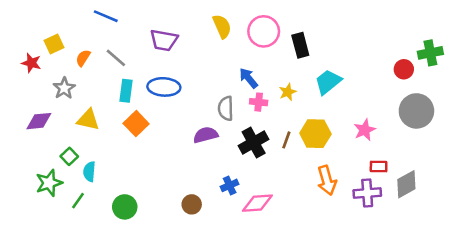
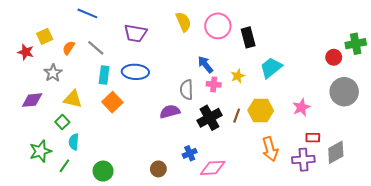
green square: (69, 156) -> (62, 122), moved

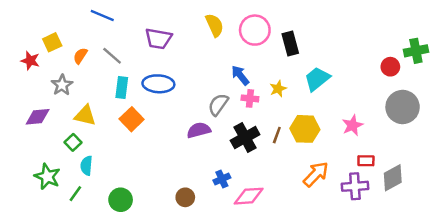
gray semicircle: (187, 90) -> (218, 105), turned 36
orange arrow: (270, 149) -> (316, 174), turned -120
green star: (40, 151) -> (47, 177), turned -30

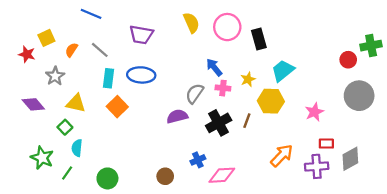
purple diamond: (38, 117) -> (33, 104), turned 55
yellow hexagon: (305, 129) -> (271, 101), moved

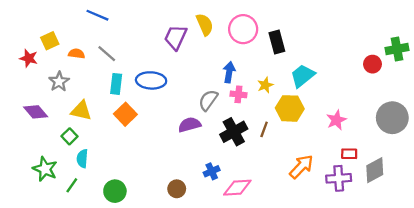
purple trapezoid: (141, 35) -> (176, 37), moved, turned 105
orange semicircle: (71, 50) -> (76, 54), turned 64
blue arrow: (214, 67) -> (229, 72), turned 48
gray circle: (359, 96) -> (392, 118), moved

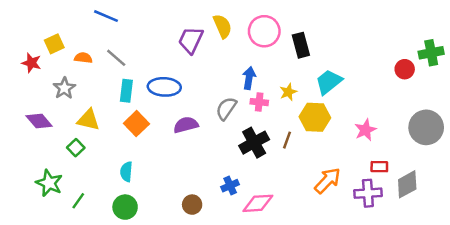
purple semicircle: (190, 125) -> (186, 125), moved
cyan semicircle: (82, 158) -> (126, 172), moved

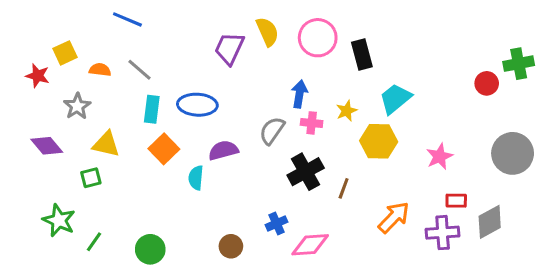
brown line: (287, 140) -> (344, 188), moved
green square: (76, 148) -> (91, 178), turned 30
cyan semicircle: (126, 172) -> (196, 178), moved

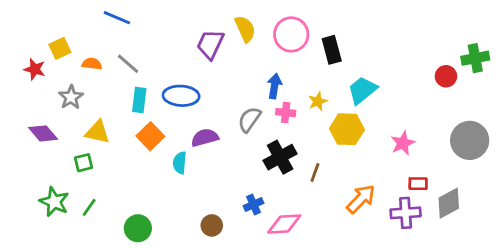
green line: (94, 242) -> (89, 207), moved

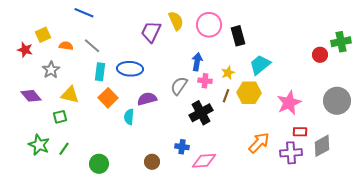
pink star: (403, 143) -> (289, 103), size x1.4
brown line: (315, 172) -> (226, 96), moved
blue cross: (254, 205) -> (182, 147), turned 32

